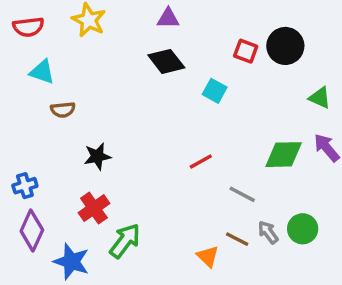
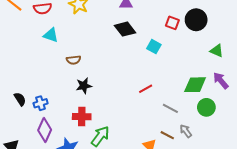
brown semicircle: (63, 110) -> (73, 60), moved
red cross: (94, 208) -> (82, 117), turned 36
green circle: (303, 229) -> (206, 107), moved

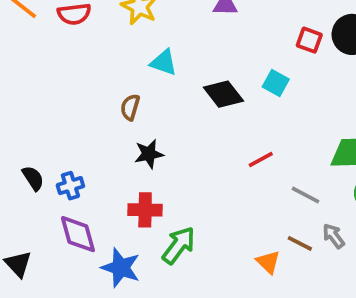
black diamond: (125, 29) -> (223, 94), moved
cyan triangle: (51, 35) -> (164, 62), moved
brown semicircle: (73, 60) -> (130, 107), turned 112
purple diamond: (45, 130) -> (78, 234), turned -40

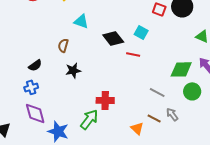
red line: (261, 159) -> (133, 54), moved, turned 40
black semicircle: (33, 178) -> (35, 65), moved, turned 88
red cross: (145, 210) -> (105, 100), moved

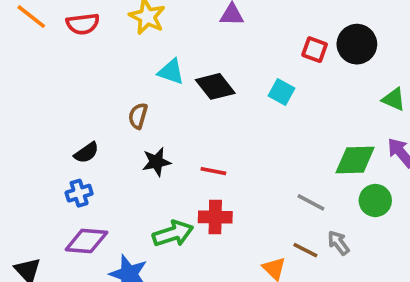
black diamond: (113, 38) -> (215, 86), moved
red line: (133, 54) -> (213, 171), moved
purple diamond: (35, 113) -> (86, 241), turned -70
green arrow: (89, 119) -> (173, 234), moved, turned 35

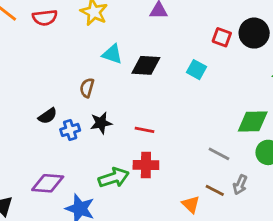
black diamond: (215, 86) -> (146, 65), turned -48
blue cross: (79, 193) -> (70, 130), moved
gray arrow: (338, 243) -> (240, 185), turned -120

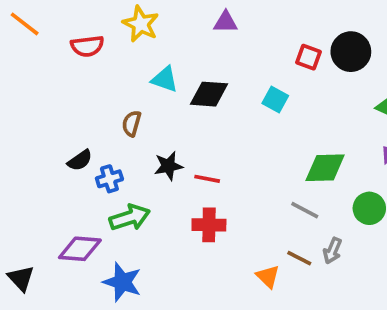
red semicircle: (45, 18) -> (87, 46), moved
green diamond: (253, 122) -> (325, 168), moved
black star: (101, 123) -> (168, 166), moved
green arrow: (114, 178) -> (130, 218), moved

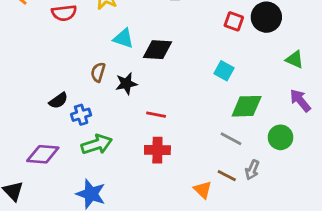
cyan square: (275, 100) -> (224, 71), moved
black star: (168, 166) -> (126, 84), moved
purple diamond: (80, 249) -> (43, 154), moved

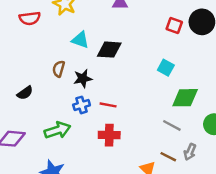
blue cross: (81, 115) -> (82, 105), moved

